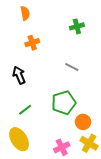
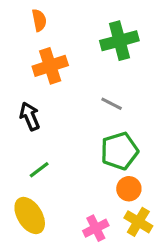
green cross: (77, 26) -> (119, 41), size x1.6
orange cross: (32, 43) -> (50, 66), size x1.5
green pentagon: (64, 103) -> (119, 151), moved

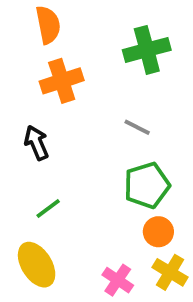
orange semicircle: (39, 20) -> (48, 25), size x1.4
pink cross: (96, 228) -> (118, 280), turned -30

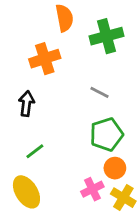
orange semicircle: (48, 25) -> (64, 18), moved
black arrow: (37, 143) -> (26, 104), turned 30
pink cross: (118, 280) -> (92, 189), moved, turned 30

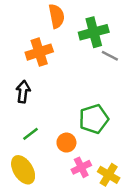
gray line: (99, 92) -> (110, 56), moved
orange circle: (115, 168) -> (66, 143), moved

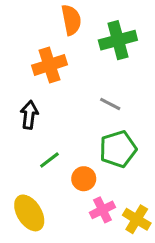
gray line: (110, 56) -> (110, 104), moved
green line: (31, 134) -> (49, 160), moved

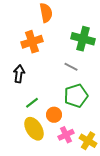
green cross: (118, 40) -> (83, 39), moved, turned 30
yellow ellipse: (29, 213) -> (34, 129), moved

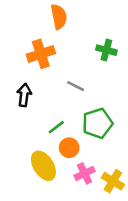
green cross: (83, 39) -> (106, 50), size x0.7
gray line: (71, 67) -> (76, 86), moved
green line: (32, 103) -> (56, 127), moved

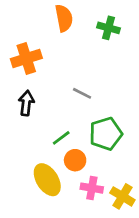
green cross: (106, 50) -> (109, 28), moved
orange cross: (41, 54) -> (26, 58), moved
pink cross: (85, 173) -> (92, 188), turned 36

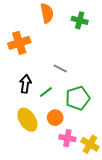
black arrow: (26, 103) -> (25, 84), moved
green line: (61, 138) -> (46, 92), moved
yellow ellipse: (47, 180) -> (27, 120), moved

